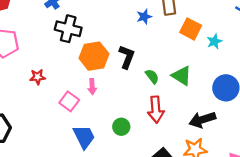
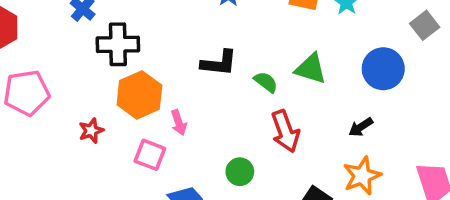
orange hexagon: (94, 56) -> (139, 95), moved
black L-shape: (127, 57) -> (219, 63), turned 90
black arrow: (202, 120) -> (361, 127), size x0.6

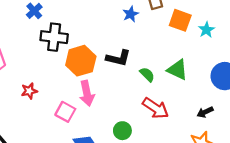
orange hexagon: (139, 95) -> (81, 61), moved
pink arrow: (179, 123) -> (87, 93), size x1.5
red arrow: (285, 131) -> (156, 108), turned -44

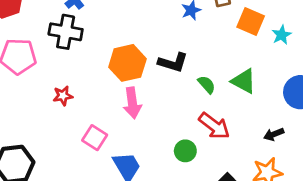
black cross: (54, 37) -> (66, 32), moved
pink square: (65, 112) -> (95, 138), moved
green circle: (122, 131) -> (185, 151), moved

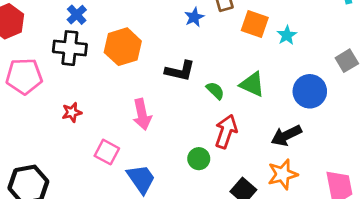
orange hexagon: (127, 63) -> (123, 47), moved
red arrow: (214, 126) -> (226, 131), turned -104
black arrow: (274, 134) -> (286, 135), size x1.5

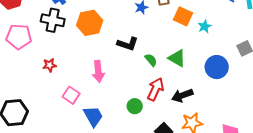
black arrow: (286, 135) -> (182, 95), moved

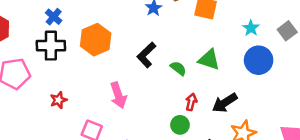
cyan star: (205, 26) -> (251, 28), moved
black L-shape: (128, 44) -> (146, 55), turned 130
red arrow: (156, 89) -> (191, 102), size x0.6
green circle: (135, 106) -> (180, 125), moved

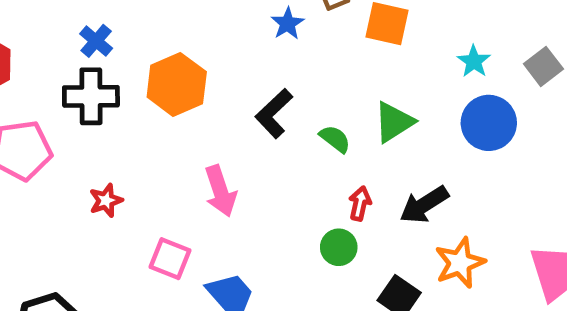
green triangle: (209, 60) -> (394, 122), turned -50

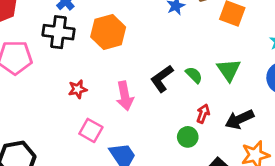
black L-shape: (274, 113) -> (162, 79), moved
green triangle: (394, 122) -> (229, 70), turned -40
red star: (106, 201) -> (78, 89), moved

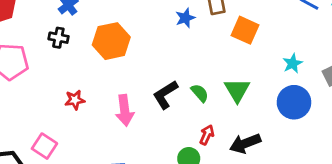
black cross: (59, 32) -> (58, 38), size x0.6
pink square: (91, 130) -> (44, 146), moved

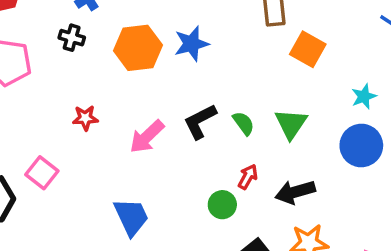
blue star: (185, 18) -> (191, 44), moved, size x1.4
pink arrow: (125, 110) -> (147, 137), turned 48

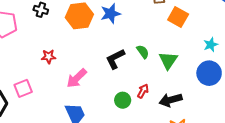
green semicircle: (244, 123) -> (143, 52), moved
pink arrow: (147, 137) -> (77, 78), moved
pink square: (42, 173) -> (23, 88), turned 30
green circle: (222, 205) -> (123, 100), moved

